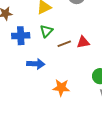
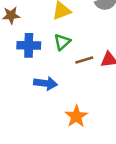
orange star: (61, 88) -> (76, 116), turned 30

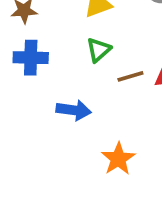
blue cross: (29, 45) -> (31, 58), moved

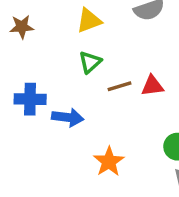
blue cross: (31, 58) -> (30, 99), moved

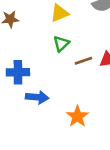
blue arrow: (68, 117) -> (37, 97), moved

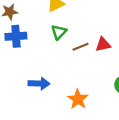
blue cross: (18, 72) -> (16, 36), moved

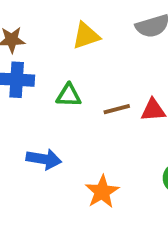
green triangle: (59, 32) -> (69, 95), moved, turned 42

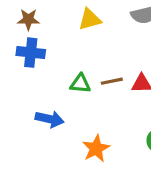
green triangle: (69, 95) -> (80, 84), moved

